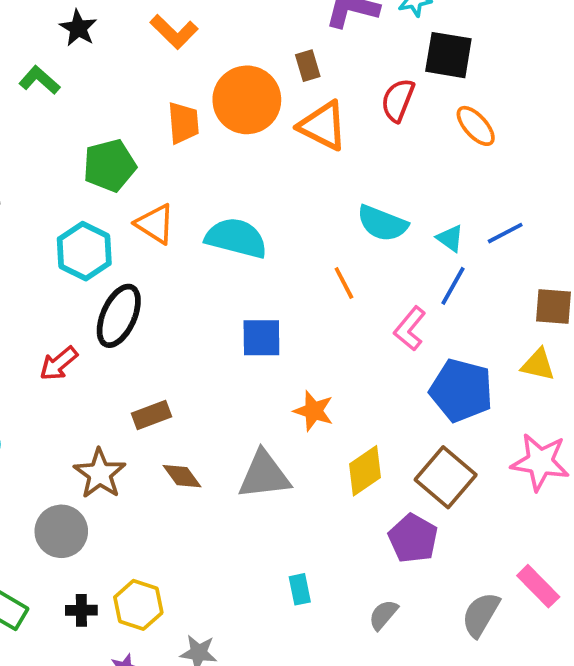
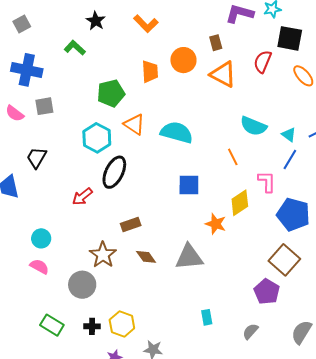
orange circle: (247, 100) -> (183, 60), size x0.7
pink L-shape: (410, 329) -> (267, 182), turned 140
yellow diamond: (365, 471) -> (240, 203), moved

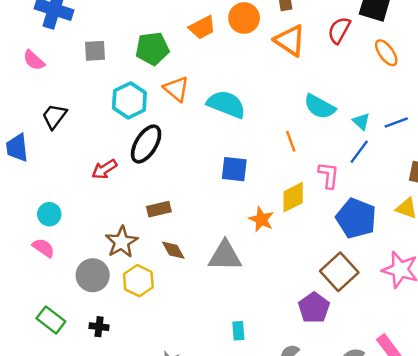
orange trapezoid: (150, 72) -> (202, 27), turned 60
gray square: (44, 106) -> (95, 51), moved
yellow hexagon: (122, 324) -> (138, 281), moved

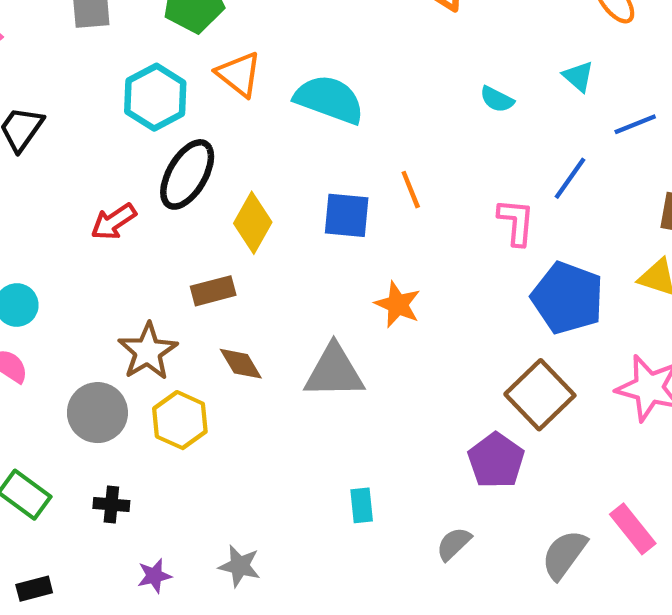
cyan semicircle: (320, 107) -> (497, 99), size x0.6
cyan triangle: (361, 121) -> (578, 76), moved
orange line: (291, 141) -> (411, 190), moved
yellow diamond: (293, 197) -> (253, 223), moved, turned -32

